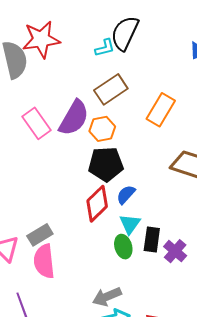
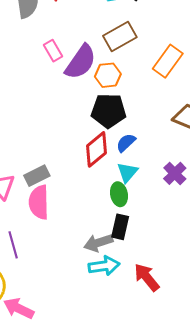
pink rectangle: (36, 123) -> (53, 51), moved, size x0.7
black rectangle: (152, 239) -> (120, 227), moved
purple cross: (175, 251) -> (175, 173), moved

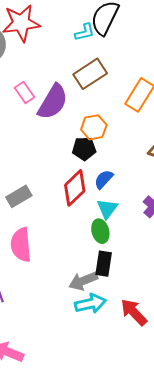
orange hexagon: (108, 75) -> (94, 127), moved
black pentagon: (109, 111) -> (84, 149), size x0.7
gray rectangle: (37, 176) -> (19, 196), moved

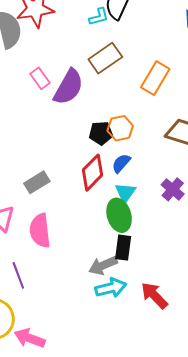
orange hexagon: (94, 127) -> (120, 128), moved
green ellipse: (100, 231) -> (119, 215), size x1.4

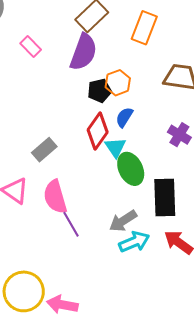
purple semicircle: (69, 87) -> (83, 52), moved
cyan triangle: (125, 193) -> (115, 147), moved
black rectangle: (123, 248) -> (165, 197), moved, size x1.5
purple line: (18, 275) -> (71, 224), moved

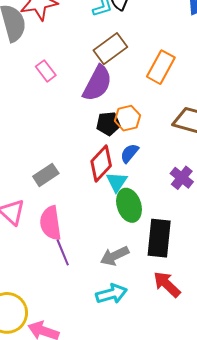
cyan arrow: (134, 242) -> (112, 294), moved

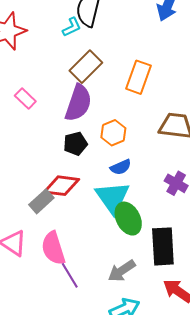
black pentagon: (108, 124) -> (75, 144), moved
blue semicircle: (129, 153) -> (121, 167), turned -145
red diamond: (101, 163) -> (62, 186), moved, turned 63
cyan triangle: (117, 182) -> (112, 197), size x1.6

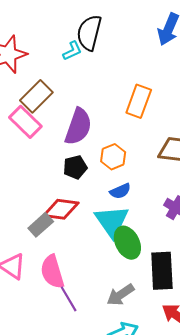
brown rectangle: (86, 67) -> (36, 96), moved
pink rectangle: (25, 98) -> (25, 122), size x1.5

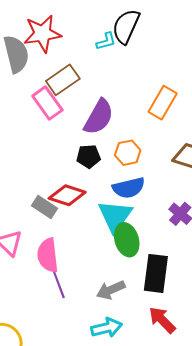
blue semicircle: (120, 191) -> (129, 188), size x1.5
gray rectangle: (41, 225) -> (44, 207), turned 65

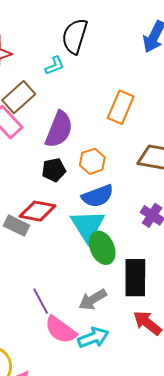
cyan L-shape: (106, 41) -> (55, 66), moved
pink semicircle: (48, 255) -> (61, 330), moved, turned -40

